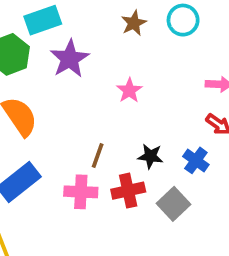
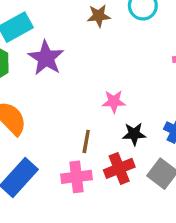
brown star: (134, 23) -> (99, 16), turned 30
pink star: (129, 90) -> (114, 102), moved, turned -30

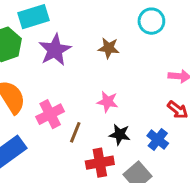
brown star: (99, 16) -> (109, 48), moved
pink cross: (76, 177) -> (50, 114), moved, turned -32

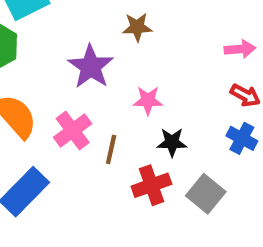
purple star: (55, 50) -> (91, 67), moved
blue cross: (158, 140) -> (242, 138), moved

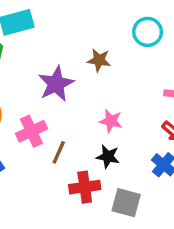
pink star: (148, 100) -> (111, 121), moved
gray square: (206, 194) -> (126, 203), turned -36

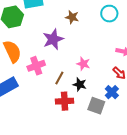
brown star: (99, 60) -> (72, 17), moved
brown line: (59, 152) -> (59, 78), moved
gray square: (126, 203) -> (96, 106), moved

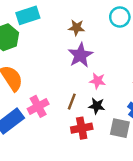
purple star: (53, 39) -> (80, 55), moved
pink cross: (36, 66) -> (38, 106), moved

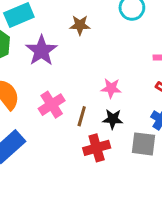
purple star: (80, 55) -> (41, 51), moved
pink cross: (38, 106) -> (52, 105), moved

